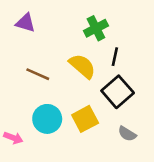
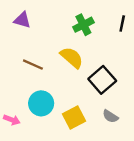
black line: (115, 57) -> (122, 23), moved
yellow square: (85, 119) -> (74, 117), moved

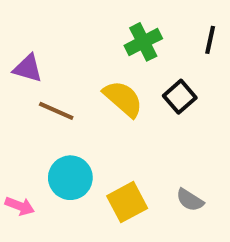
purple triangle: (22, 20) -> (28, 68), moved
black square: (102, 80) -> (180, 97), moved, size x0.7

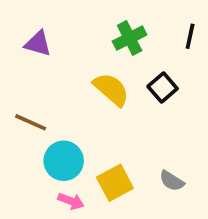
purple triangle: (28, 68) -> (38, 44), moved
brown line: (56, 111) -> (31, 122), moved
pink arrow: (20, 206) -> (71, 201), moved

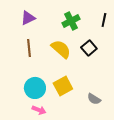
purple triangle: (38, 44) -> (28, 18), moved, turned -42
brown line: (31, 122) -> (29, 48), moved, turned 60
yellow square: (115, 183) -> (63, 86), moved

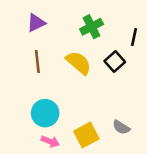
black line: (104, 20) -> (134, 37), moved
yellow square: (63, 86) -> (86, 135), moved

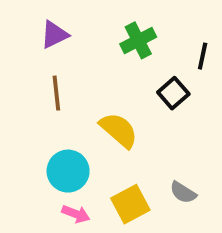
yellow semicircle: (79, 63) -> (119, 130), moved

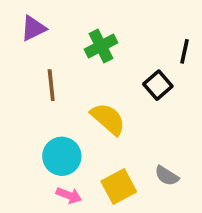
purple triangle: (54, 35) -> (33, 28), moved
green cross: (138, 40) -> (101, 46), moved

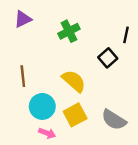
brown line: (51, 85) -> (23, 76), moved
gray semicircle: (167, 176) -> (114, 120), size x1.5
yellow square: (119, 186) -> (75, 115), moved

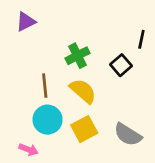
green cross: (69, 31) -> (77, 56), moved
brown line: (23, 76) -> (45, 86), moved
pink arrow: (47, 133) -> (28, 150), moved

